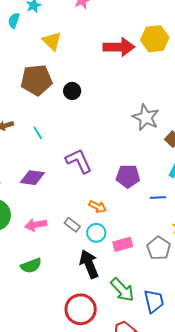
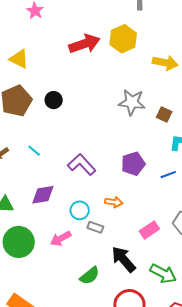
yellow hexagon: (155, 39) -> (123, 39), moved
cyan circle: (96, 233) -> (80, 210), moved
green semicircle: (31, 266) -> (90, 276), moved

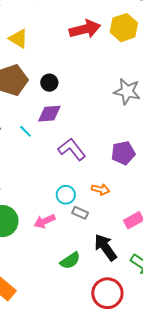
purple diamond: (43, 195) -> (49, 114), moved

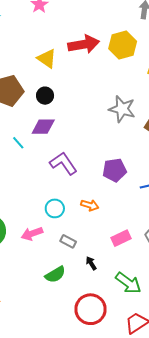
yellow triangle: (18, 39) -> (47, 59), moved
gray rectangle: (80, 213) -> (68, 241), moved
black arrow: (105, 247) -> (91, 263), size x0.5

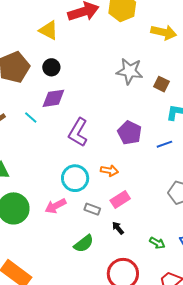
purple L-shape: (63, 163) -> (78, 132), turned -108
purple pentagon: (115, 170) -> (130, 133), turned -30
cyan circle: (55, 208) -> (75, 178), size x1.4
pink rectangle: (121, 238) -> (120, 199), moved
green arrow: (128, 283) -> (157, 243), size x0.6

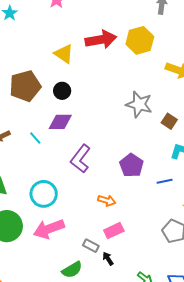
cyan circle: (75, 178) -> (44, 194), moved
pink arrow: (56, 206) -> (49, 229), size x1.4
gray rectangle: (92, 209) -> (91, 246), moved

